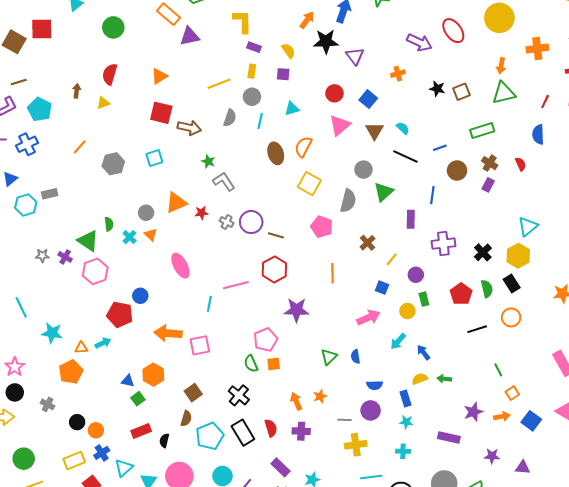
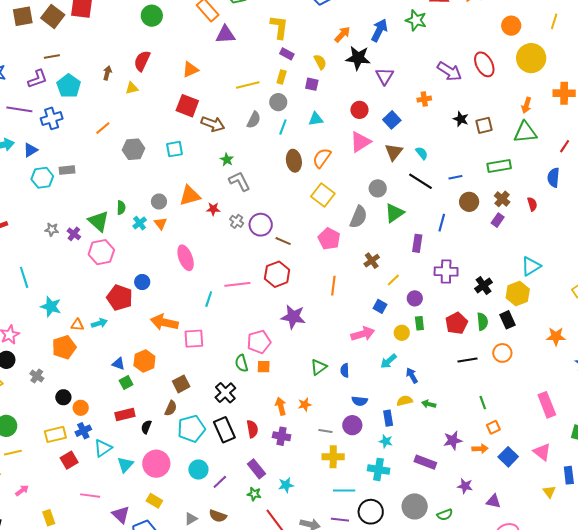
cyan cross: (403, 451) -> (379, 469), size x1.5

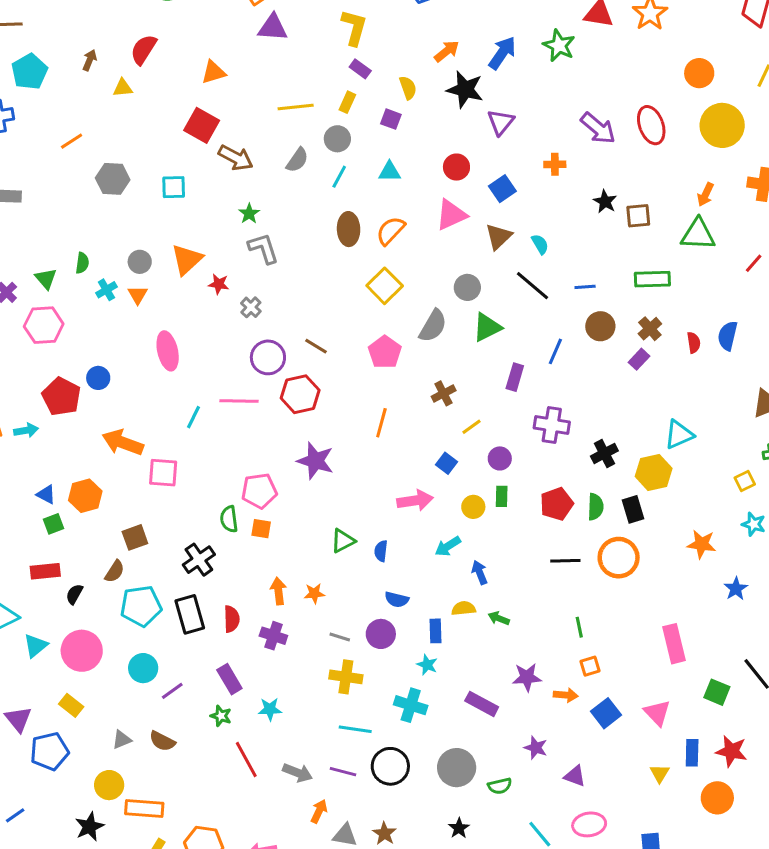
blue semicircle: (553, 177) -> (728, 336), moved
orange triangle: (190, 196) -> (187, 259), turned -35
green triangle: (99, 221) -> (46, 279), size x0.7
purple circle: (261, 225) -> (268, 357), moved
orange circle: (502, 353) -> (619, 558), size x1.4

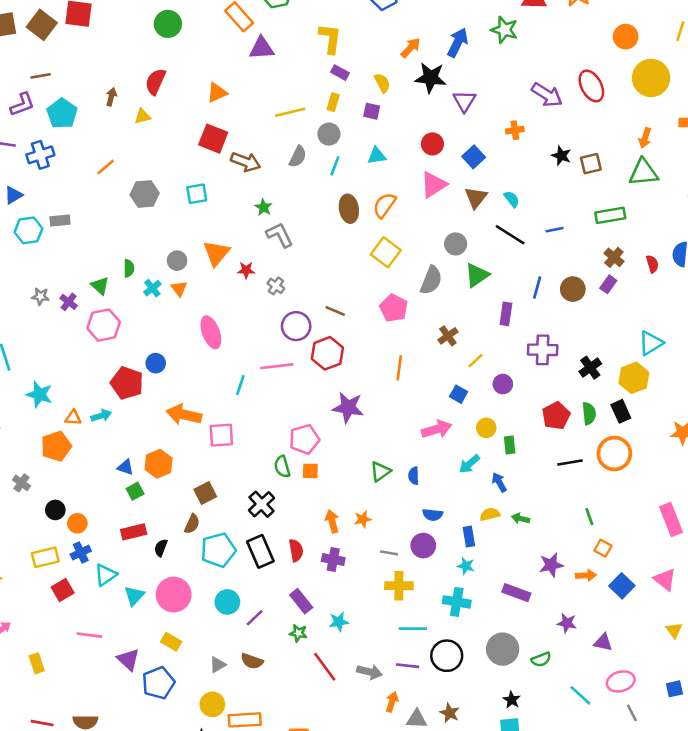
brown circle: (600, 326) -> (573, 289), moved
green rectangle: (502, 496) -> (510, 445), moved
orange square: (590, 666) -> (603, 548), turned -36

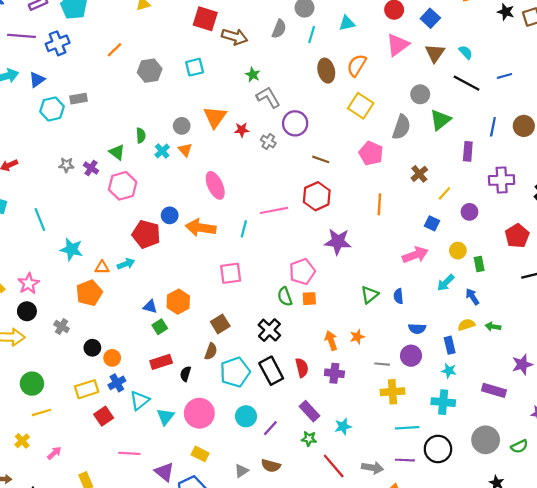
purple circle: (296, 326) -> (295, 123), moved
orange arrow: (184, 415) -> (201, 228), moved

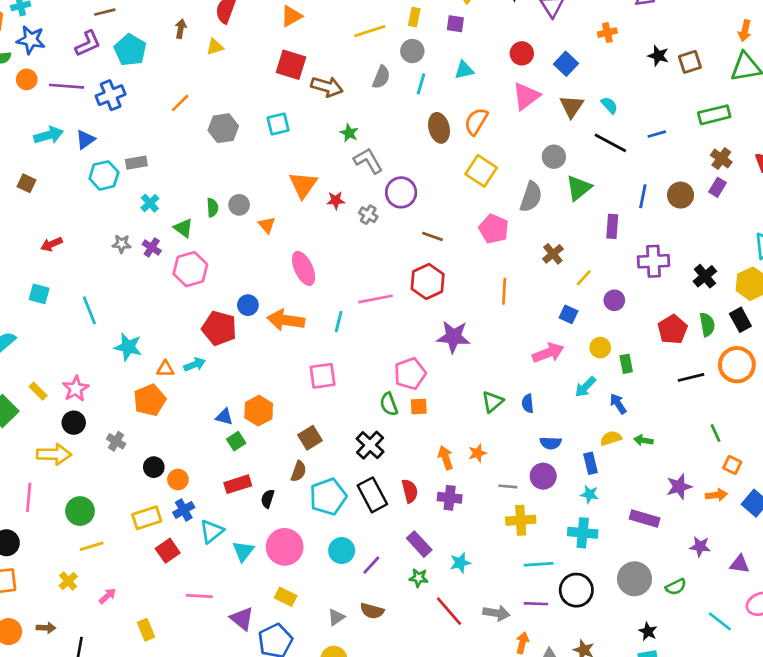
gray circle: (182, 126) -> (239, 205), moved
cyan cross: (162, 151) -> (150, 203), moved

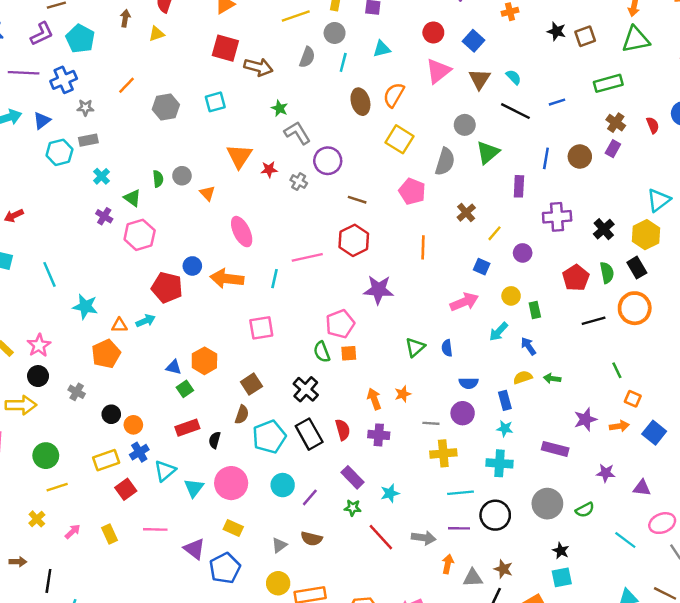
gray star: (122, 244) -> (85, 108), moved
yellow rectangle: (146, 630) -> (110, 534), moved

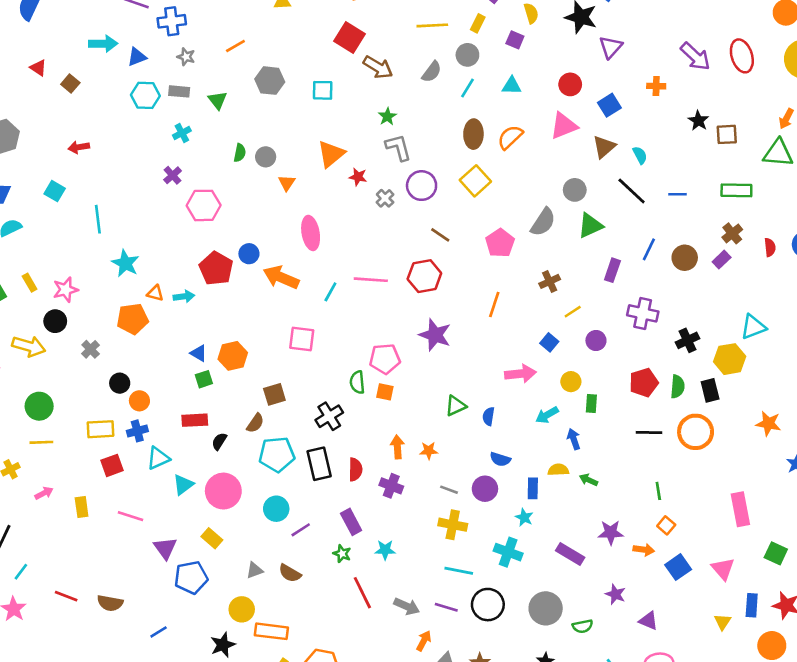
yellow square: (399, 139) -> (475, 181), moved
green triangle: (132, 198) -> (218, 100), moved

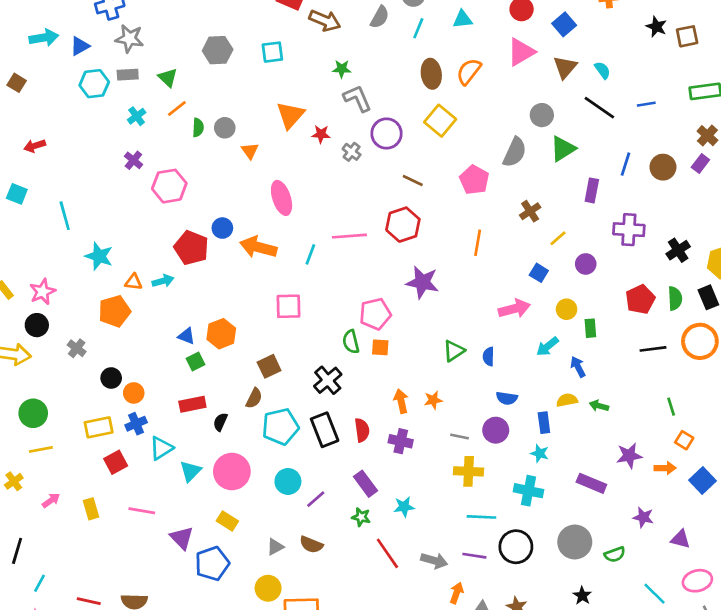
orange line: (235, 46) -> (177, 109), moved
gray star: (186, 57) -> (129, 39), size x1.5
green star: (387, 116) -> (342, 69), turned -30

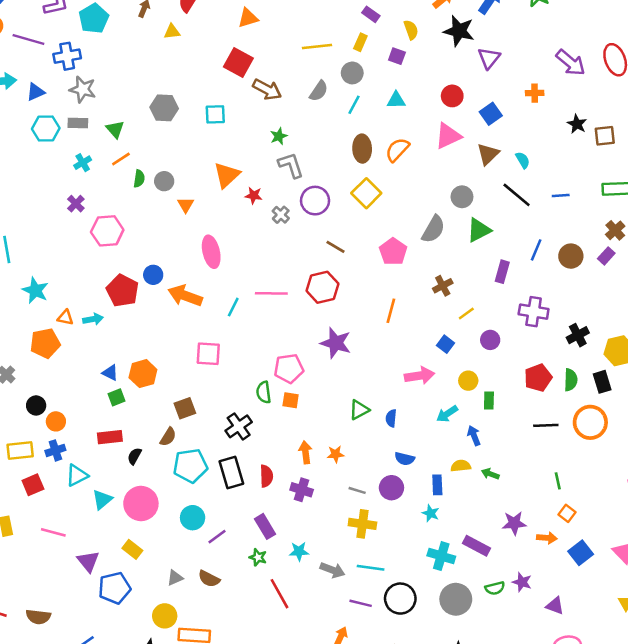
green star: (342, 69) -> (279, 136), turned -30
cyan cross: (529, 491) -> (441, 556), moved
green semicircle: (615, 554) -> (495, 588), moved
gray arrow: (434, 561) -> (332, 570), moved

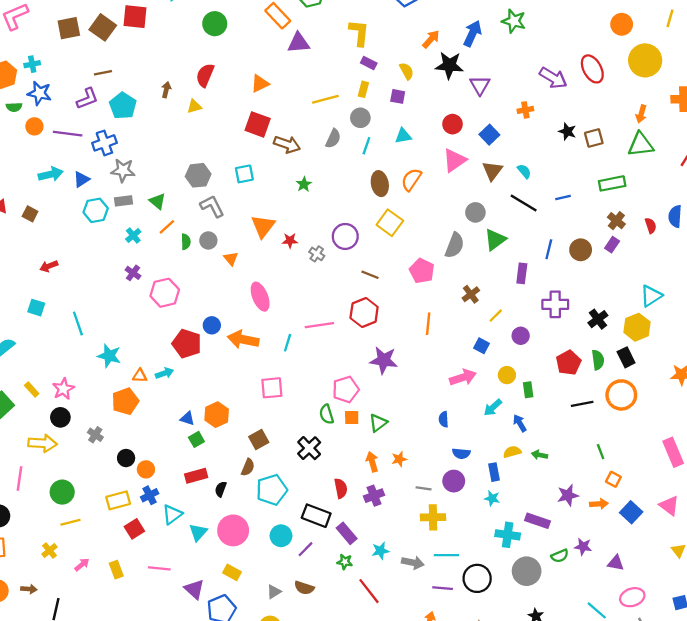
gray L-shape: (291, 165) -> (212, 206), moved
green triangle: (359, 410) -> (378, 423), moved
black rectangle: (231, 472) -> (316, 516), moved, turned -44
purple cross: (302, 490) -> (374, 496), turned -30

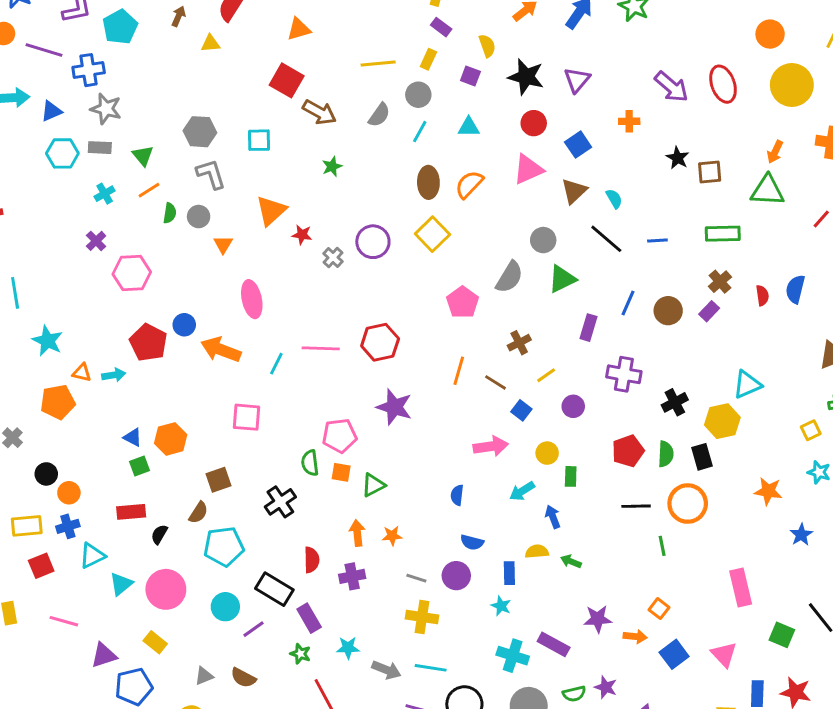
black star: (449, 65) -> (526, 77), moved
brown line: (370, 275) -> (495, 382), moved
green line: (601, 452) -> (662, 546), moved
purple triangle: (194, 589) -> (104, 655), turned 50

